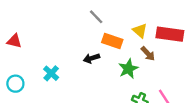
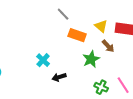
black arrow: (91, 58) -> (59, 77), moved
cyan cross: (51, 73) -> (43, 60), moved

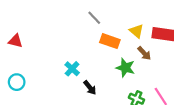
green star: (91, 59) -> (125, 68), turned -30
black arrow: (59, 77) -> (90, 88), turned -112

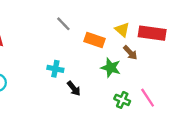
gray line: (94, 18) -> (63, 24), moved
cyan cross: (72, 69) -> (55, 69), turned -32

